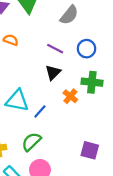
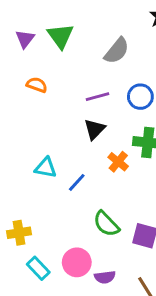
purple line: (55, 49) -> (97, 97), turned -42
cyan triangle: (17, 101) -> (46, 168), size x0.7
green semicircle: (31, 142) -> (106, 224), moved, turned -90

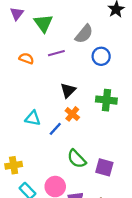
purple triangle: (25, 39) -> (17, 14), moved
purple line: (97, 97) -> (56, 53), moved
blue circle: (140, 97) -> (101, 56), moved
orange cross: (118, 162) -> (72, 114), moved

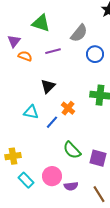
purple triangle: (17, 14) -> (14, 41), moved
green triangle: (43, 23) -> (41, 23), turned -36
black triangle: (68, 90) -> (48, 86), moved

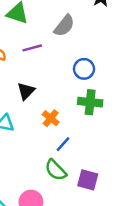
blue circle: (95, 54) -> (84, 69), moved
blue line: (52, 122) -> (63, 144), moved

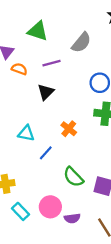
black triangle: (26, 91) -> (46, 92), moved
blue line: (63, 144) -> (46, 153), moved

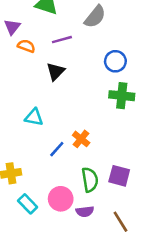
orange cross: (69, 129) -> (81, 139), moved
blue line: (46, 153) -> (57, 149), moved
green semicircle: (73, 177) -> (90, 180), moved, turned -145

